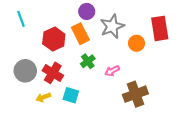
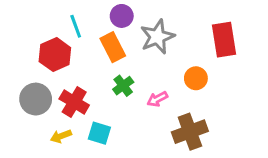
cyan line: (21, 19) -> (76, 26), moved
red hexagon: (54, 39) -> (55, 55), moved
orange circle: (137, 43) -> (196, 78), moved

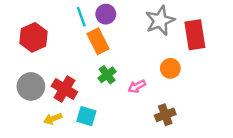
cyan line: (76, 26) -> (81, 17), moved
gray star: (157, 37) -> (160, 21), moved
red hexagon: (55, 55) -> (33, 37), moved
brown cross: (190, 132) -> (165, 115), size x0.7

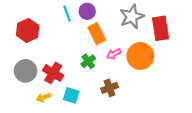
orange rectangle: (98, 41) -> (97, 34), moved
orange circle: (170, 68) -> (140, 56), size x1.6
pink arrow: (137, 86) -> (114, 54), moved
brown cross: (165, 115) -> (110, 88), moved

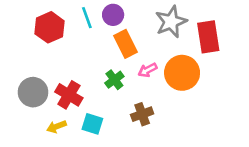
red hexagon: (28, 30) -> (50, 27), moved

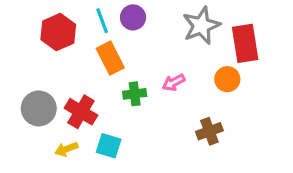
orange rectangle: (125, 44) -> (110, 58), moved
orange circle: (182, 73) -> (227, 79), moved, size x0.6
green cross: (114, 80) -> (135, 94), turned 30
brown cross: (142, 114) -> (209, 131), moved

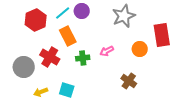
cyan line: (102, 21) -> (63, 13), turned 70
red rectangle: (245, 43) -> (162, 35), moved
red cross: (81, 112) -> (50, 57), moved
brown cross: (209, 131) -> (129, 81), turned -35

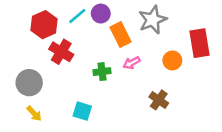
orange rectangle: (68, 36) -> (121, 35), moved
red cross: (50, 57) -> (61, 52), moved
yellow arrow: (41, 92) -> (34, 114), moved, turned -112

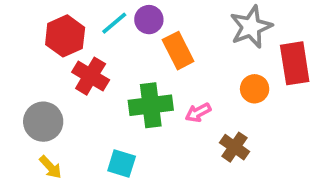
gray star: (153, 20) -> (251, 27), moved
pink arrow: (132, 63) -> (198, 112), moved
green cross: (102, 72) -> (151, 105), size x1.6

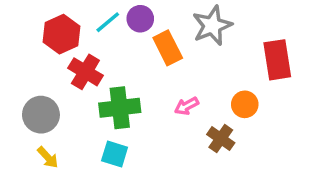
gray star: (251, 27) -> (212, 26), moved
orange circle: (255, 89) -> (245, 104), moved
green cross: (151, 105) -> (120, 108), moved

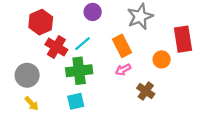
cyan line: (108, 22) -> (82, 44), moved
orange rectangle: (168, 48) -> (122, 46), moved
orange circle: (245, 104) -> (162, 59), moved
cyan square: (115, 154) -> (76, 101), turned -30

